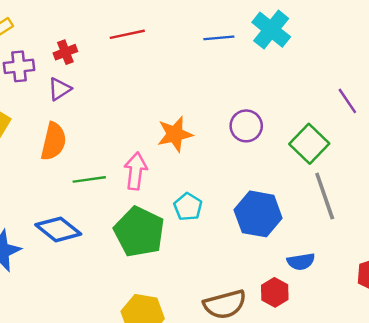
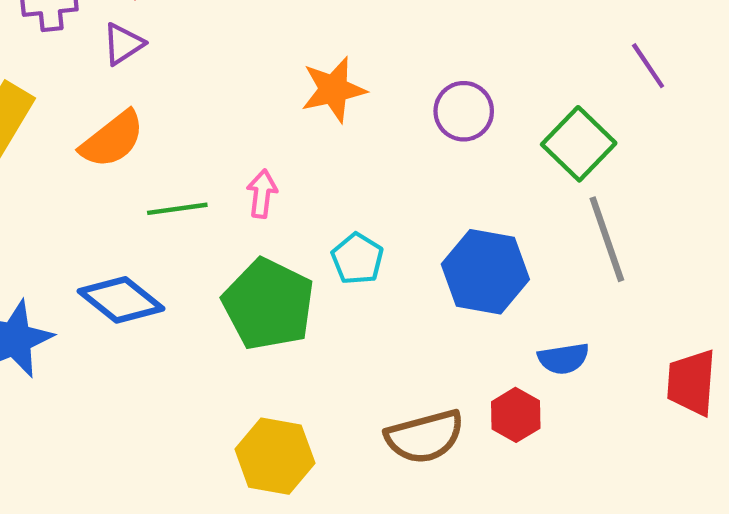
orange star: (175, 134) -> (334, 90), moved
orange semicircle: (54, 141) -> (112, 139), turned 39
pink arrow: (136, 171) -> (262, 194), size x0.7

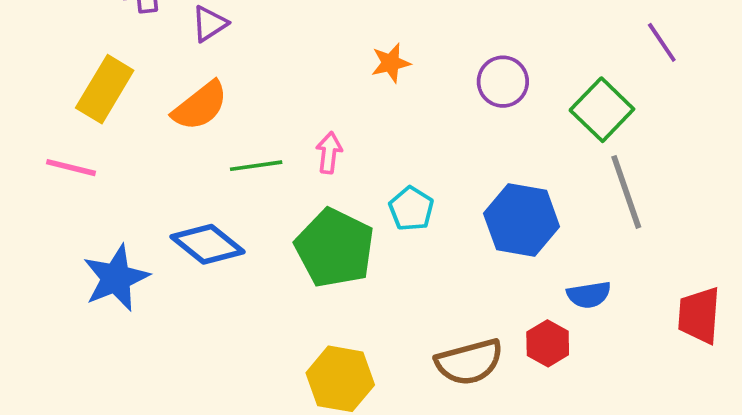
orange star: (334, 90) -> (391, 63), size x0.7

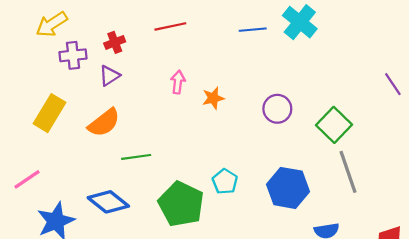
purple line: (662, 42) -> (393, 84), moved
pink arrow: (329, 153) -> (178, 82), moved
pink line: (71, 168) -> (27, 179), moved, turned -48

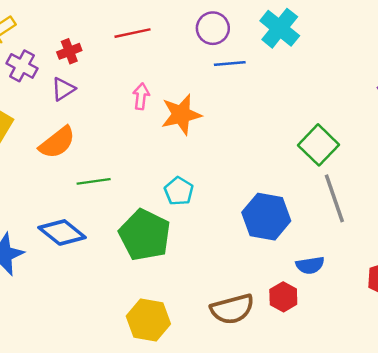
blue line: (253, 30) -> (230, 63), moved
purple cross: (73, 55) -> (22, 66), turned 35
orange star: (213, 98) -> (181, 115), size x1.6
purple circle: (277, 109) -> (213, 28), moved
cyan pentagon: (225, 182) -> (179, 191), moved

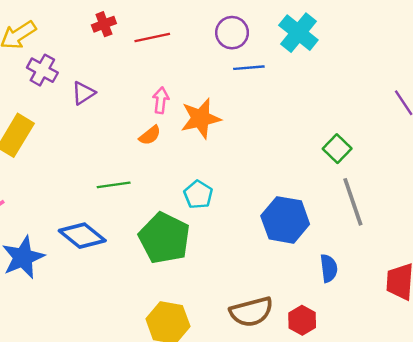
red cross: (69, 51) -> (104, 24), moved
orange semicircle: (57, 142) -> (150, 135), moved, size x0.6
green square: (319, 145) -> (337, 149), size x0.7
blue semicircle: (310, 265) -> (329, 268), turned -88
red hexagon: (283, 297) -> (302, 320), moved

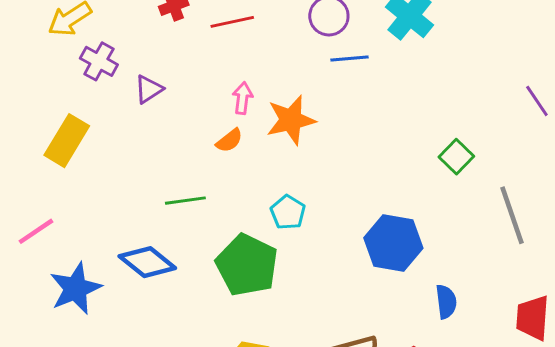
gray line: (353, 202) -> (512, 215), moved

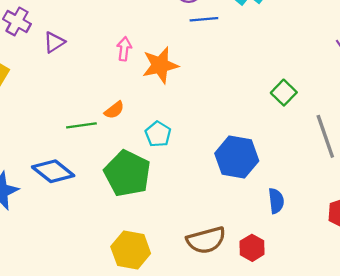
orange semicircle: (229, 141) -> (114, 110), moved

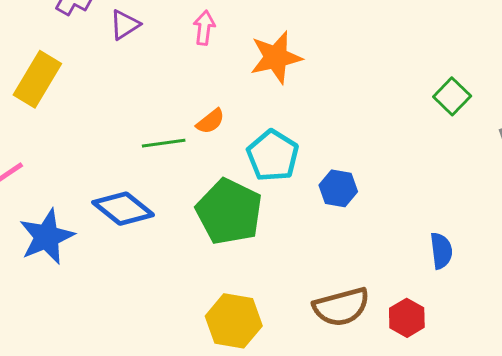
pink arrow: (124, 49) -> (204, 28), moved
cyan pentagon: (158, 134) -> (273, 156), size x1.4
blue hexagon: (237, 157) -> (338, 188), moved, size x0.6

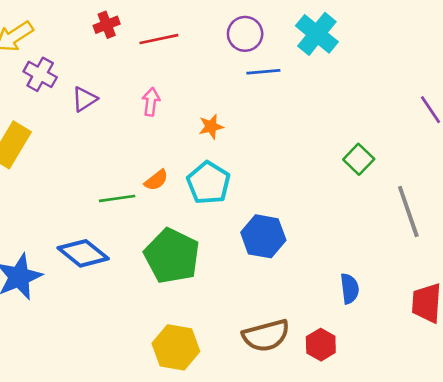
orange star: (276, 57) -> (211, 127), size x0.6
cyan pentagon: (273, 156) -> (208, 183), moved
blue hexagon: (338, 188) -> (263, 236), size x1.4

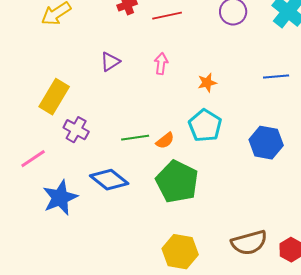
blue line: (263, 72) -> (276, 77), moved
purple cross: (40, 74) -> (76, 130), moved
orange semicircle: (156, 180) -> (165, 141), moved
blue hexagon: (263, 236) -> (266, 143), moved

